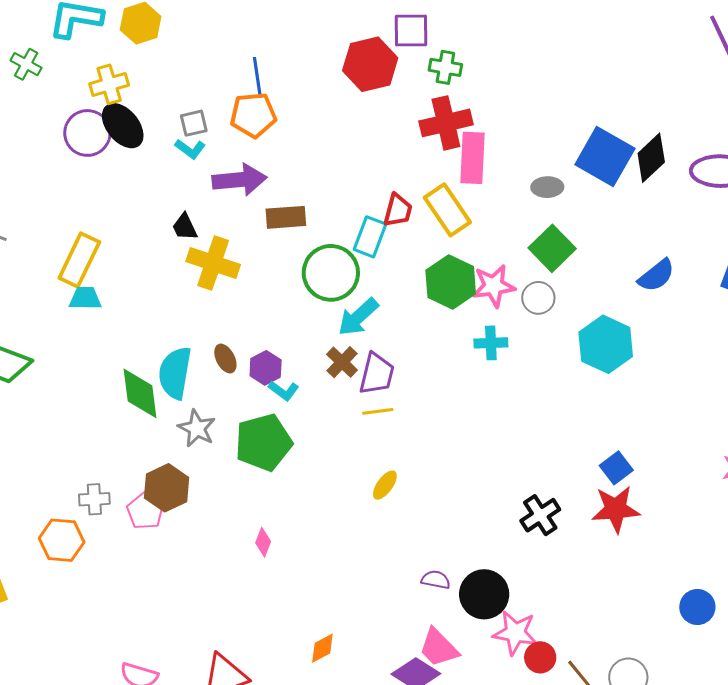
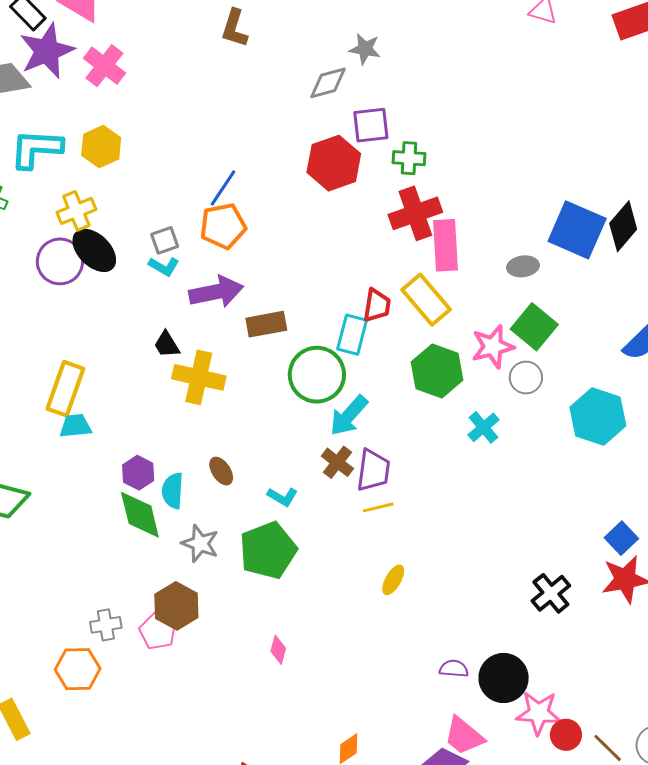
blue line: (257, 77) -> (223, 188), turned 48
pink star: (494, 286) -> (493, 347), moved
cyan cross: (491, 343) -> (484, 427), turned -32
purple hexagon: (266, 368) -> (138, 473), moved
cyan semicircle: (175, 373) -> (173, 491), size x0.7

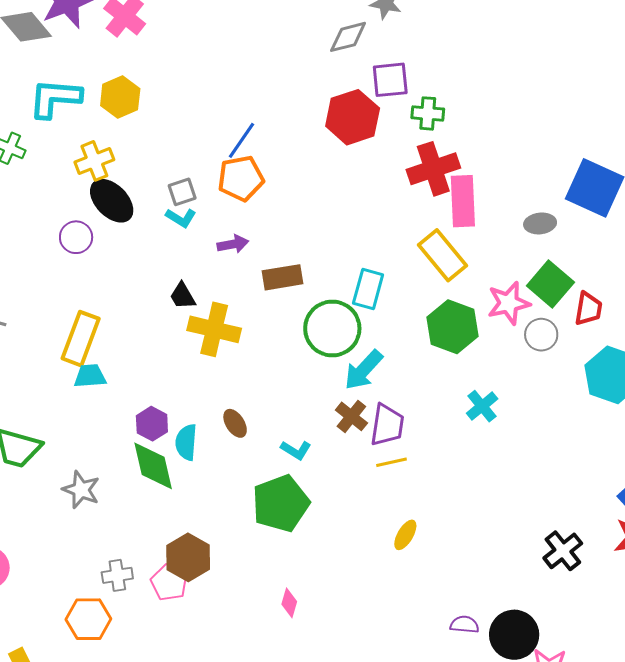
purple circle: (60, 261) -> (76, 237), moved, size x0.7
purple arrow: (216, 292) -> (233, 244), size x0.6
red trapezoid: (377, 305) -> (588, 309), moved
cyan cross: (484, 427) -> (482, 406), moved
gray star: (200, 543) -> (81, 490), moved

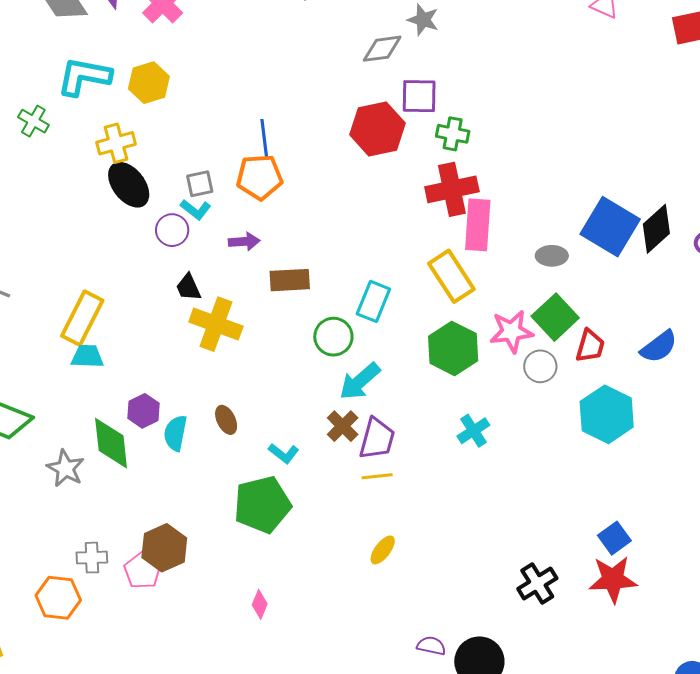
blue line: (241, 140) -> (264, 139), turned -48
purple circle: (76, 237) -> (172, 230), moved
green circle: (332, 329) -> (333, 337), size x0.7
green diamond: (153, 466) -> (111, 443), moved

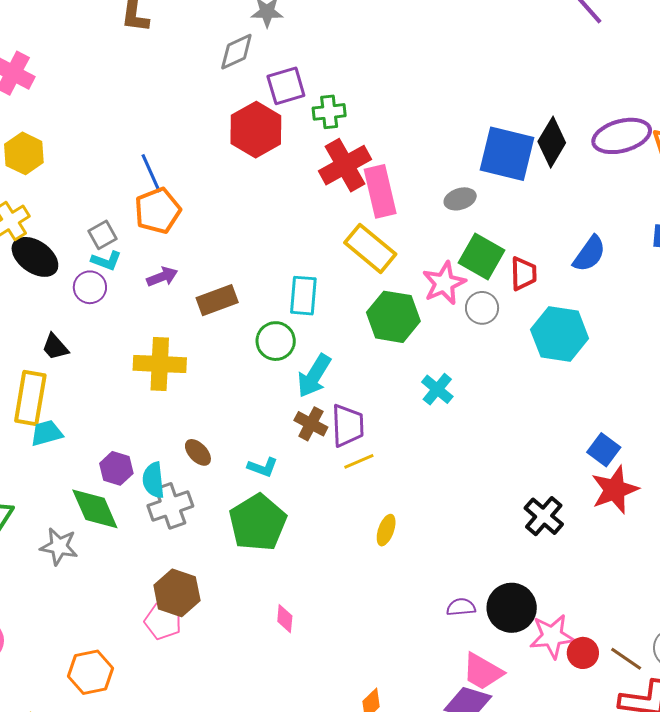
black trapezoid: (188, 287) -> (55, 347), moved
gray cross: (92, 558) -> (170, 506), moved, size x1.4

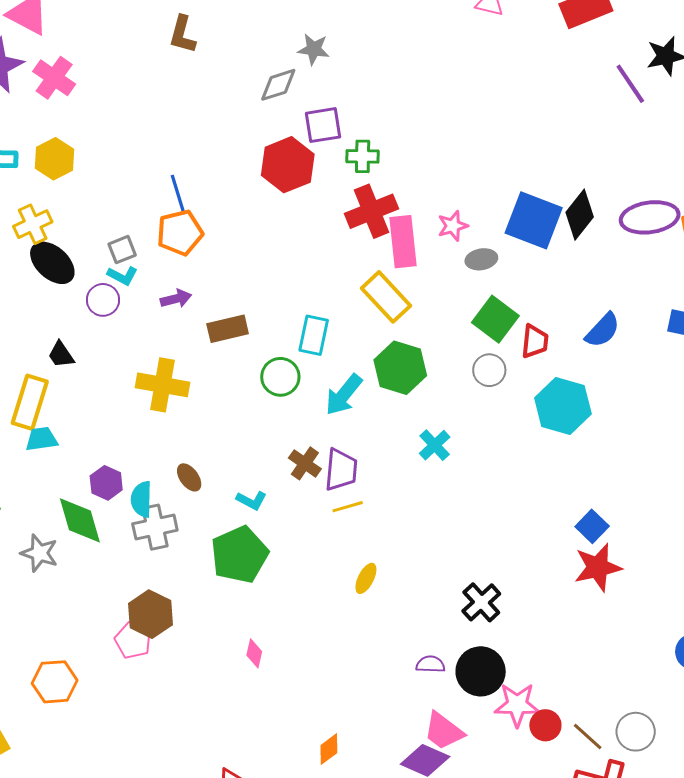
pink star: (444, 283) -> (453, 226), moved, size x0.7
cyan arrow: (314, 376) -> (344, 395), moved
black cross: (544, 516) -> (481, 602), moved

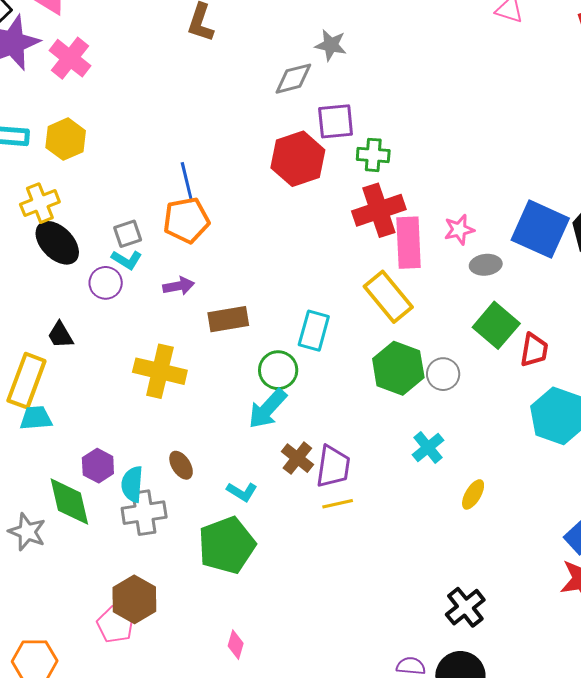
gray circle: (489, 370) -> (443, 374), moved
cyan arrow: (344, 395) -> (267, 409), moved
yellow ellipse: (366, 578) -> (473, 494), moved

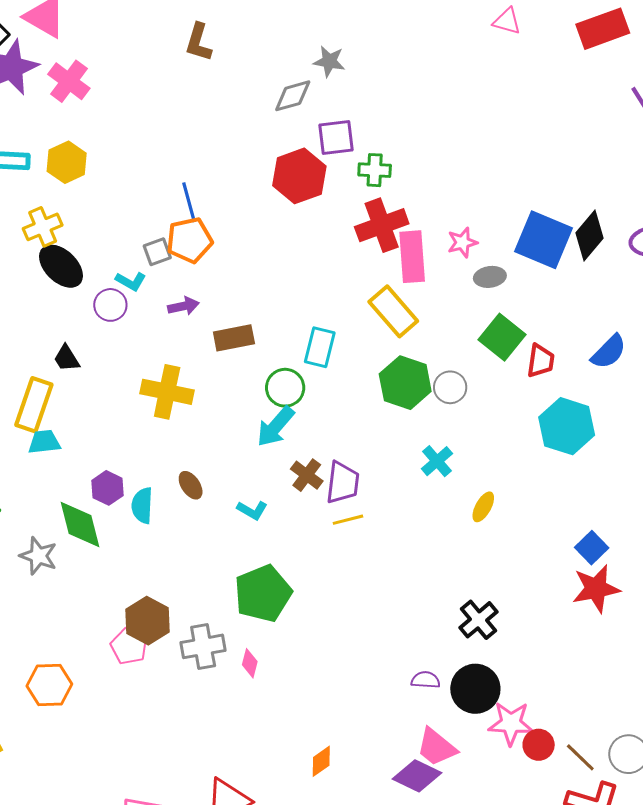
gray square: (128, 234) -> (157, 252), moved
gray cross: (144, 513) -> (203, 646), moved
green pentagon: (227, 545) -> (263, 593), moved

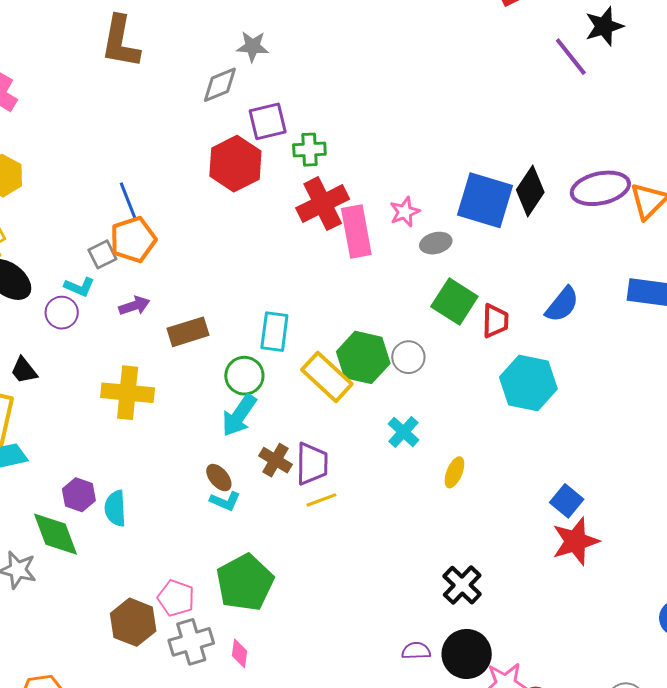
brown L-shape: (199, 42) -> (120, 42), size x1.4
yellow rectangle: (393, 311) -> (327, 377), moved
brown ellipse: (191, 485) -> (219, 478), moved
pink pentagon: (129, 646) -> (176, 598), moved

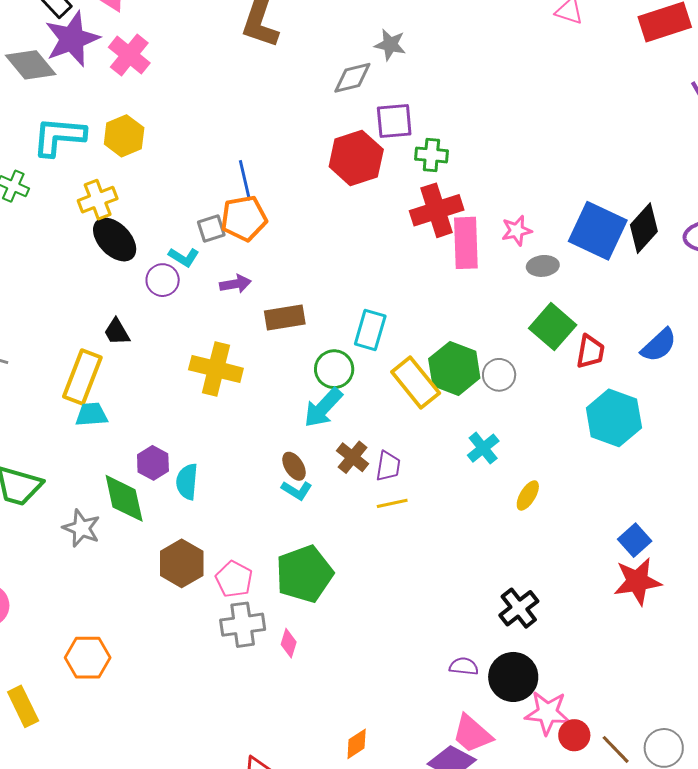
purple trapezoid: (312, 464) -> (388, 466), size x0.7
brown hexagon: (133, 622) -> (182, 563), moved

